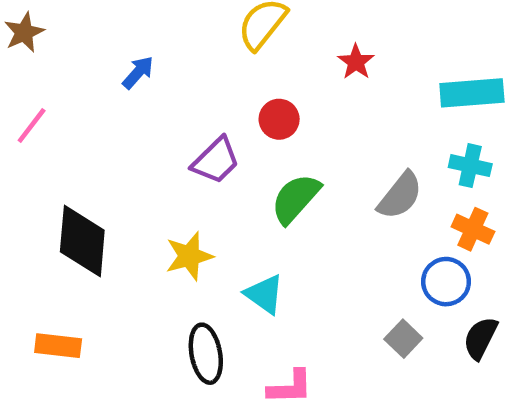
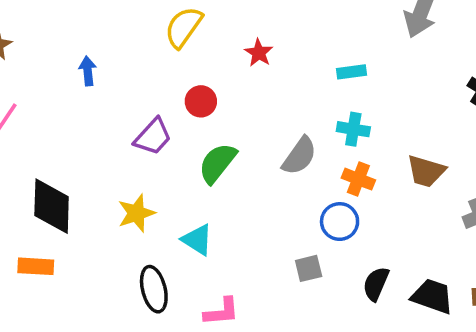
blue arrow: (138, 73) -> (88, 71), turned -44
cyan rectangle: (472, 93) -> (351, 72), size x0.6
black semicircle: (480, 338) -> (376, 284), moved
gray square: (403, 339) -> (309, 268), turned 36
orange rectangle: (58, 346) -> (36, 266), moved

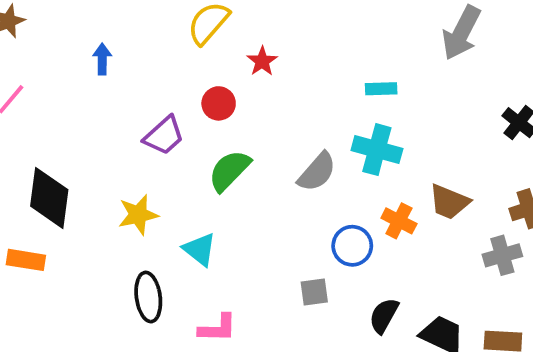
red star: (259, 53) -> (262, 61), moved
cyan cross: (353, 129) -> (377, 150), size x1.4
orange cross: (358, 179) -> (399, 221), moved

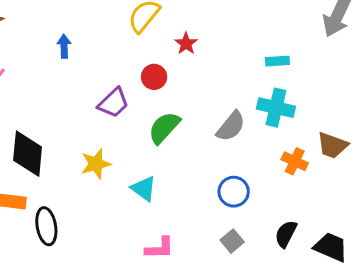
blue circle: (352, 246) -> (234, 192), moved
gray square: (314, 292) -> (232, 241), moved, turned -30
black ellipse: (148, 297) -> (46, 226), moved

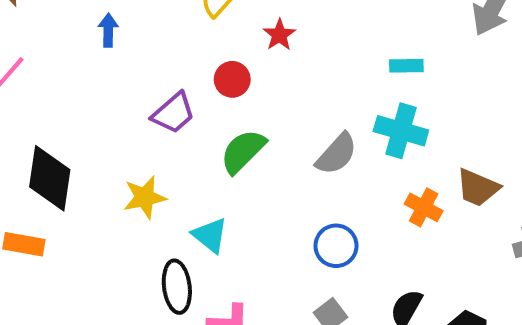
black ellipse: (46, 226) -> (177, 287), moved

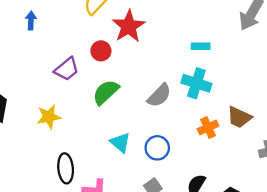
red star: (279, 35) -> (129, 26), size x1.8
orange cross: (424, 207) -> (208, 127), turned 36
cyan triangle: (210, 235) -> (120, 142), moved

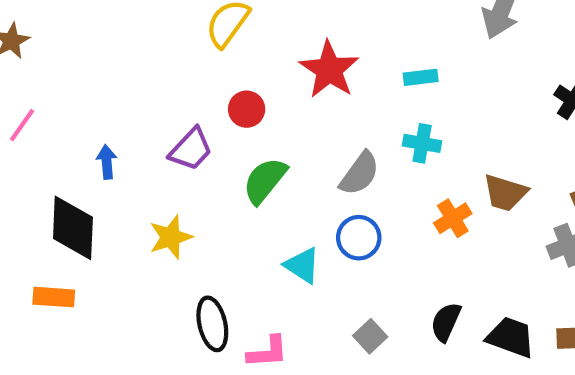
blue arrow: (31, 21) -> (107, 162), moved
red star: (129, 26) -> (329, 70), moved
cyan cross: (196, 83) -> (422, 143), size x0.7
blue circle: (157, 148) -> (359, 238), moved

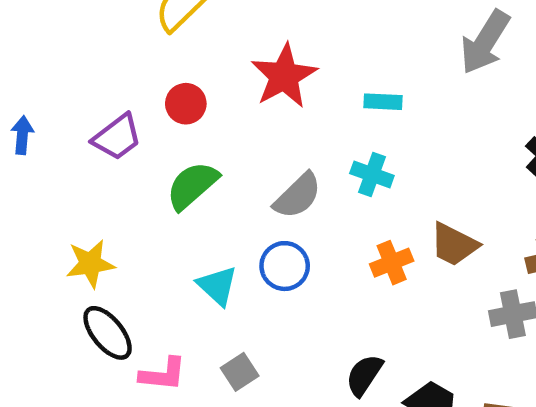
yellow star: (171, 237) -> (90, 264), moved
black ellipse: (212, 324) -> (108, 333), turned -36
gray square: (370, 336) -> (240, 372), moved

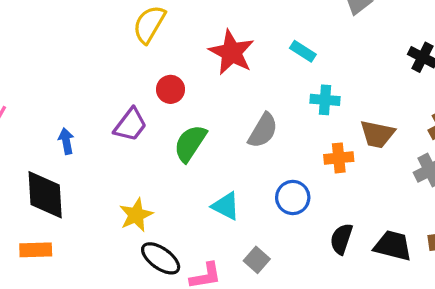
cyan rectangle: (383, 102) -> (303, 51), turned 45
cyan cross: (372, 175) -> (325, 100), moved
orange cross: (392, 263) -> (339, 158), turned 32
blue circle: (285, 266) -> (293, 197), moved

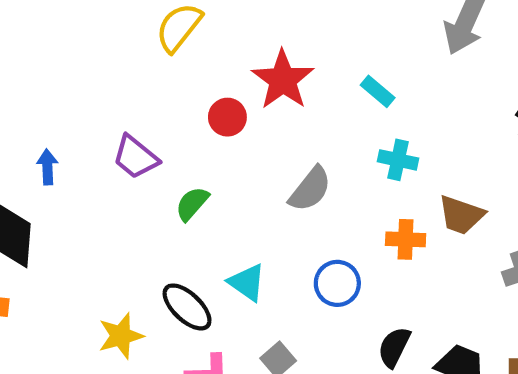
red circle: (170, 89) -> (227, 117), moved
purple trapezoid: (130, 125) -> (135, 157), turned 84
green semicircle: (190, 143) -> (192, 204), moved, size x0.7
yellow star: (136, 215) -> (121, 336), moved
black ellipse: (161, 258) -> (187, 307), moved

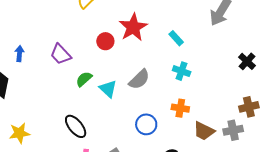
brown trapezoid: (461, 215) -> (204, 131), moved
cyan triangle: (247, 282) -> (108, 89), moved
yellow star: (121, 336) -> (19, 133), moved

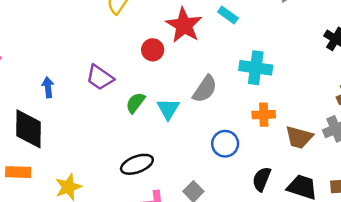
cyan rectangle: (176, 38) -> (228, 15), moved
cyan cross: (182, 71) -> (256, 68), size x1.4
cyan triangle: (108, 89) -> (168, 109), turned 30
black ellipse: (76, 126) -> (137, 164), turned -60

